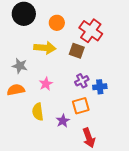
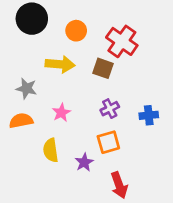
blue cross: (100, 87) -> (149, 115), moved

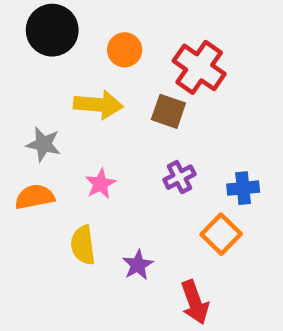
orange square: (108, 142) -> (221, 234), moved, turned -30

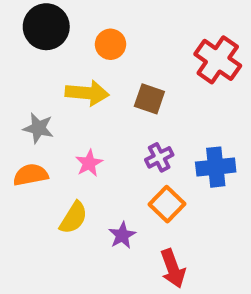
red cross: (199, 67) -> (218, 60), moved
blue cross: (243, 188) -> (216, 167), size x1.4
orange square: (221, 234) -> (167, 204), moved
yellow semicircle: (83, 245) -> (73, 218), turned -140

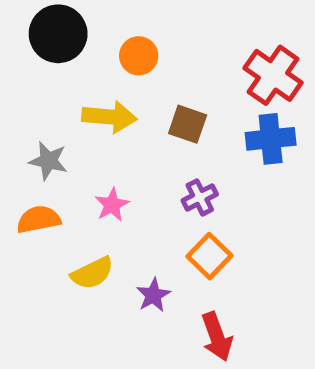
blue cross: (216, 167) -> (271, 139), moved
yellow semicircle: (73, 218) -> (92, 273), turned 32

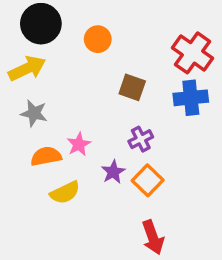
yellow arrow: (109, 117) -> (27, 68), moved, turned -30
orange semicircle: (39, 219) -> (46, 156), moved
purple star: (153, 295) -> (113, 172), moved

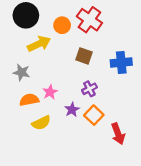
red cross: (193, 53) -> (89, 20), moved
yellow arrow: (27, 68) -> (39, 44), moved
red arrow: (153, 237) -> (118, 134), moved

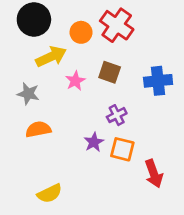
pink star: (50, 92) -> (75, 81), moved
orange square: (94, 115) -> (122, 149), turned -30
yellow semicircle: (41, 123) -> (50, 193), moved

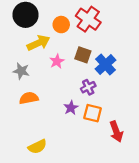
blue cross: (158, 81) -> (105, 65), moved, turned -36

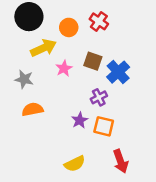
red cross: (88, 19) -> (99, 21), size x0.7
red arrow: (116, 132) -> (121, 161), moved
yellow semicircle: (37, 147) -> (75, 164), moved

